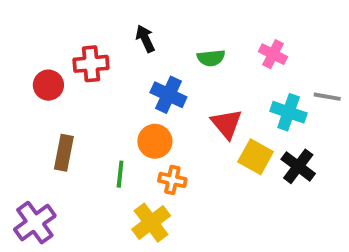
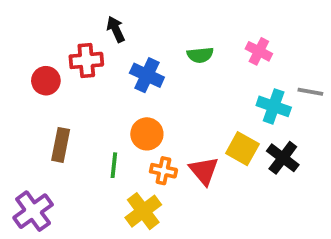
black arrow: (145, 39) -> (116, 29), moved
blue cross: (168, 95) -> (147, 75), moved
red triangle: (227, 124) -> (204, 171), moved

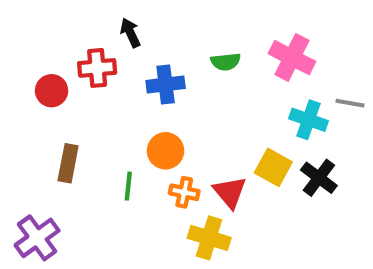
pink cross: (259, 51) -> (292, 58), size x1.5
blue cross: (147, 75) -> (166, 84), turned -32
yellow cross: (143, 211) -> (209, 238), moved, turned -36

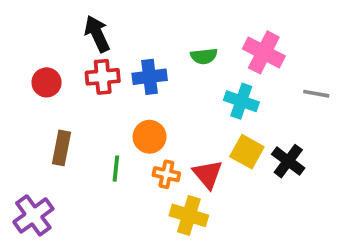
black arrow: (130, 33) -> (97, 34), moved, size x1.4
red cross: (97, 68) -> (103, 77), moved
cyan cross: (309, 120) -> (241, 101), moved

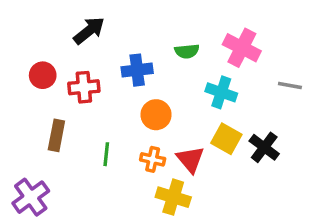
black arrow: (97, 34) -> (89, 31), turned 76
red cross: (103, 77) -> (84, 87), moved
orange circle: (150, 137) -> (156, 115), moved

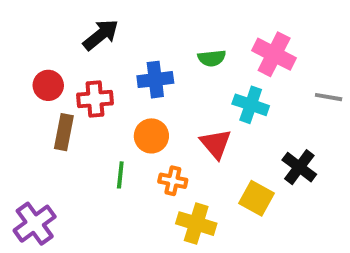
orange circle: (156, 115) -> (151, 136), moved
brown rectangle: (56, 135) -> (64, 132), moved
yellow square: (226, 139) -> (257, 198), moved
red triangle: (190, 159) -> (216, 144), moved

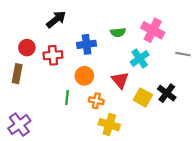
cyan cross: (251, 105) -> (140, 58), turned 36
brown rectangle: (64, 132) -> (17, 74), moved
yellow square: (257, 198) -> (143, 97), moved

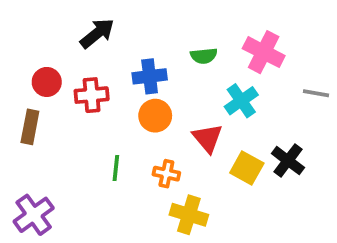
orange circle: (84, 76) -> (155, 116), moved

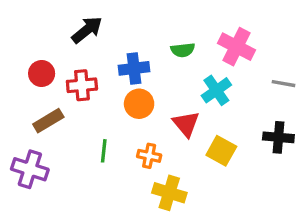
brown rectangle: (30, 127) -> (48, 121), moved, turned 48
black cross: (288, 161) -> (278, 137), moved, turned -32
purple cross: (34, 215) -> (30, 169), moved, turned -36

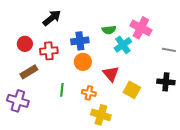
cyan cross: (216, 90) -> (123, 45), moved

